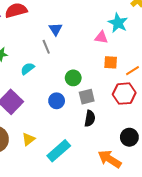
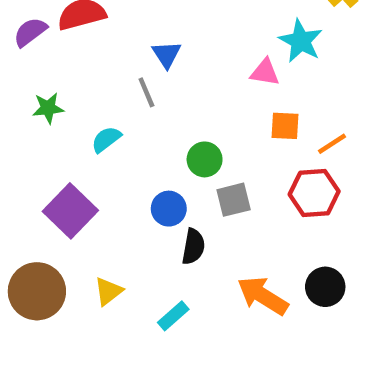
black semicircle: (90, 118) -> (193, 247), moved
cyan rectangle: (59, 151) -> (173, 316), size x0.6
orange arrow: (110, 159) -> (263, 296), moved

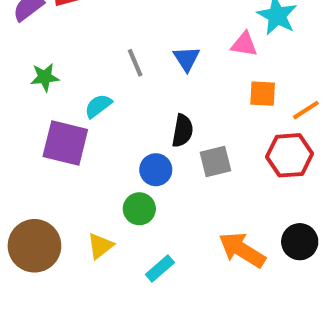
blue triangle: (167, 54) -> (187, 59), moved
green circle: (205, 159) -> (139, 209), moved
purple square: (70, 211) -> (65, 143), moved, turned -30
black semicircle: (193, 247) -> (183, 131), moved

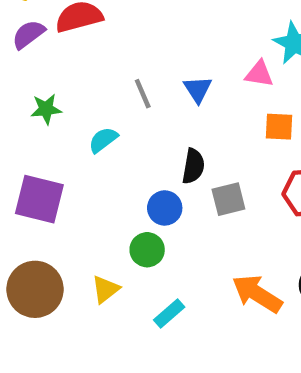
purple square: (65, 143) -> (39, 199), moved

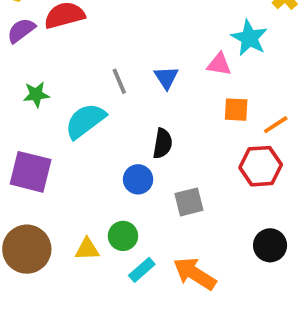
cyan semicircle: (103, 140) -> (85, 121), size x1.6
gray square: (228, 199) -> (189, 202), moved
green circle: (147, 250) -> (123, 236), moved
yellow triangle: (105, 289) -> (87, 249), turned 36
orange arrow: (257, 294) -> (195, 274), moved

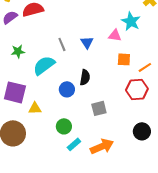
blue circle: (138, 179) -> (67, 89), moved
yellow triangle: (87, 249) -> (35, 108), moved
orange arrow: (195, 274) -> (102, 146), turned 125

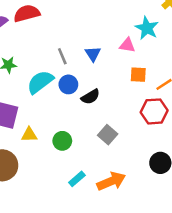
black semicircle: (85, 77) -> (90, 97), turned 49
blue circle: (67, 89) -> (68, 84), moved
gray square: (99, 108) -> (108, 135), turned -35
green circle: (64, 126) -> (62, 141), moved

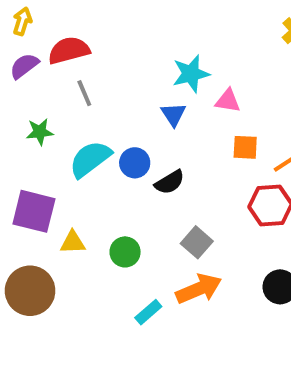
cyan star: (147, 28) -> (191, 74), moved, turned 30
gray line: (62, 56) -> (84, 93), moved
orange arrow: (111, 181) -> (199, 289), moved

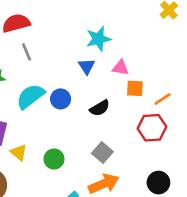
pink triangle: (228, 101) -> (121, 68), moved
black semicircle: (170, 182) -> (100, 108), moved
yellow triangle: (73, 242) -> (19, 152), turned 42

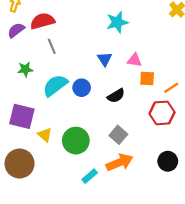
cyan star: (98, 39) -> (117, 22), moved
green circle: (54, 159) -> (76, 141), size x1.5

